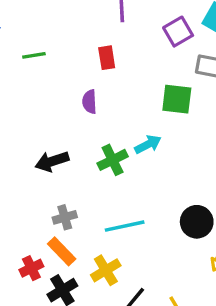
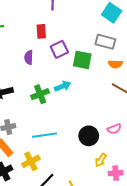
purple square: (178, 32) -> (59, 49), moved

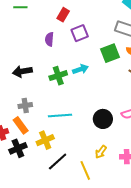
red rectangle: (41, 31) -> (63, 15), turned 32
green square: (82, 60) -> (110, 53), moved, turned -36
yellow arrow: (101, 160) -> (101, 152), moved

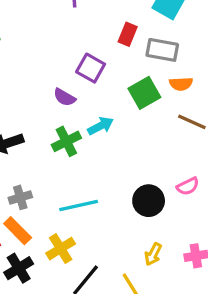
red rectangle: (63, 15) -> (128, 34), moved
purple square: (80, 33) -> (91, 68), turned -30
purple semicircle: (49, 39) -> (64, 97), moved, turned -56

